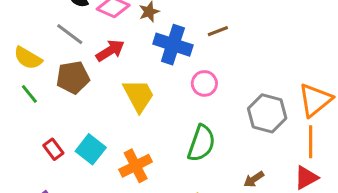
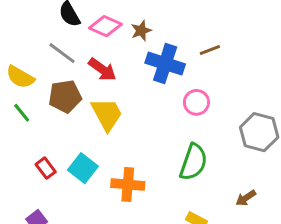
red arrow: (110, 51) -> (102, 69), turned 68
yellow trapezoid: (139, 95) -> (107, 114), moved
orange cross: (136, 166) -> (128, 185), turned 32

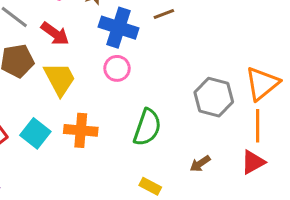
pink circle: (196, 102) -> (117, 68), moved
orange cross: (128, 185) -> (81, 130), moved

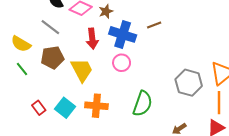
red arrow: (55, 34) -> (92, 39), moved, turned 48

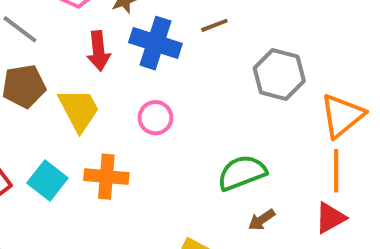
pink circle: (122, 63) -> (155, 118), moved
gray hexagon: (189, 83) -> (279, 74), moved
green semicircle: (143, 104) -> (242, 173), moved, turned -130

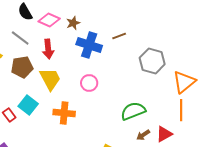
red arrow: (99, 51) -> (48, 49), moved
cyan square: (47, 181) -> (28, 105), moved
red triangle: (330, 218) -> (164, 134), moved

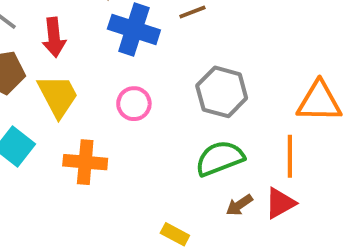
gray hexagon: (152, 61) -> (222, 92), moved
orange triangle: (184, 82) -> (319, 102), turned 40
orange line: (181, 110) -> (290, 156), moved

